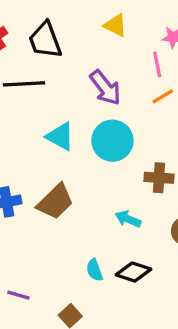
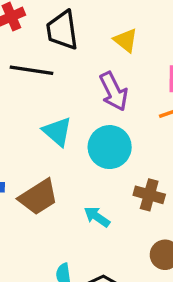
yellow triangle: (115, 25) -> (126, 40), moved
cyan arrow: (128, 219) -> (97, 217), moved

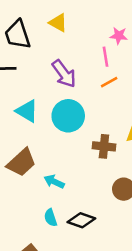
yellow triangle: (126, 40) -> (58, 23), moved
cyan arrow: (97, 217) -> (54, 182), moved

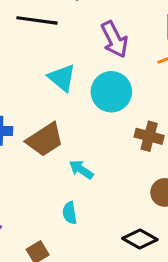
black diamond: (81, 220) -> (140, 239), moved

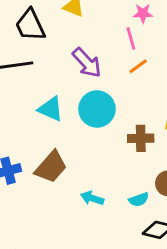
cyan arrow: (81, 170) -> (92, 198), moved
cyan semicircle: (70, 213) -> (139, 200), moved, turned -84

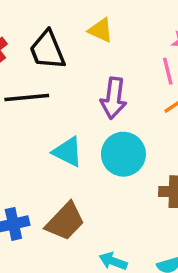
purple arrow: (87, 63) -> (114, 98), turned 48

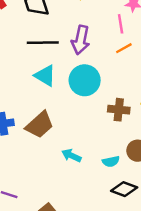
black line: (27, 98) -> (43, 43), moved

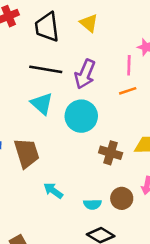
brown trapezoid: (40, 125) -> (27, 153), turned -76

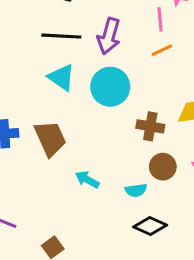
brown circle: (122, 198) -> (163, 167), moved

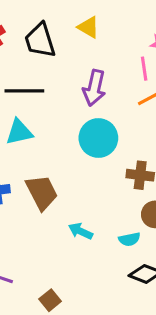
black line: (61, 36) -> (24, 91), moved
cyan triangle: (61, 77) -> (19, 132), moved, turned -44

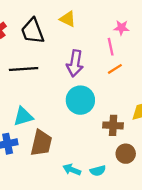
cyan triangle: (19, 132) -> (23, 116), moved
brown trapezoid: (42, 192) -> (41, 143), turned 44
cyan semicircle: (129, 239) -> (98, 171), moved

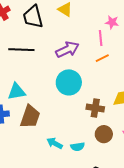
purple arrow: (75, 63) -> (67, 49), turned -130

